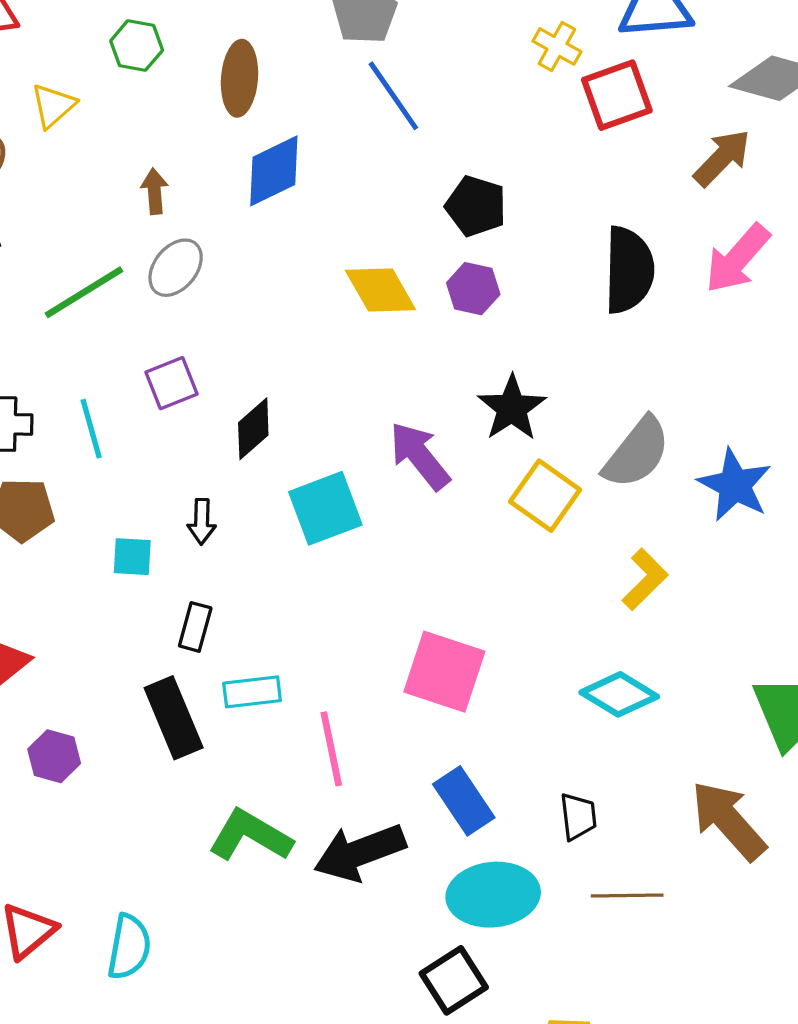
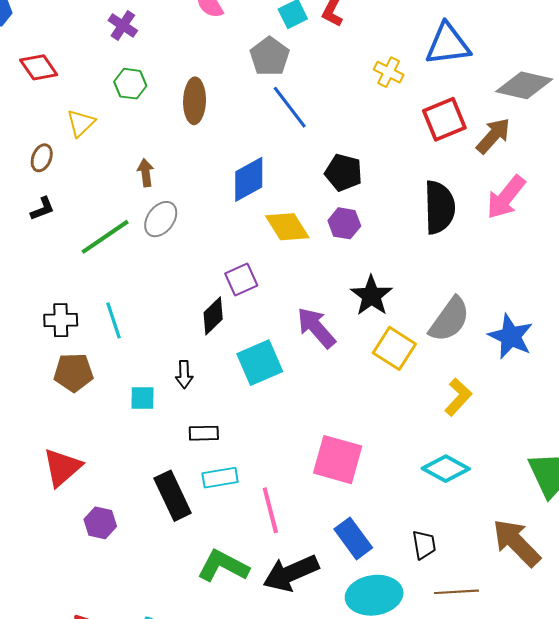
red square: (617, 95) -> (444, 119), moved
blue diamond: (274, 171) -> (249, 179), moved
purple square: (171, 383) -> (241, 280), moved
black rectangle: (195, 627) -> (204, 433), moved, turned 76

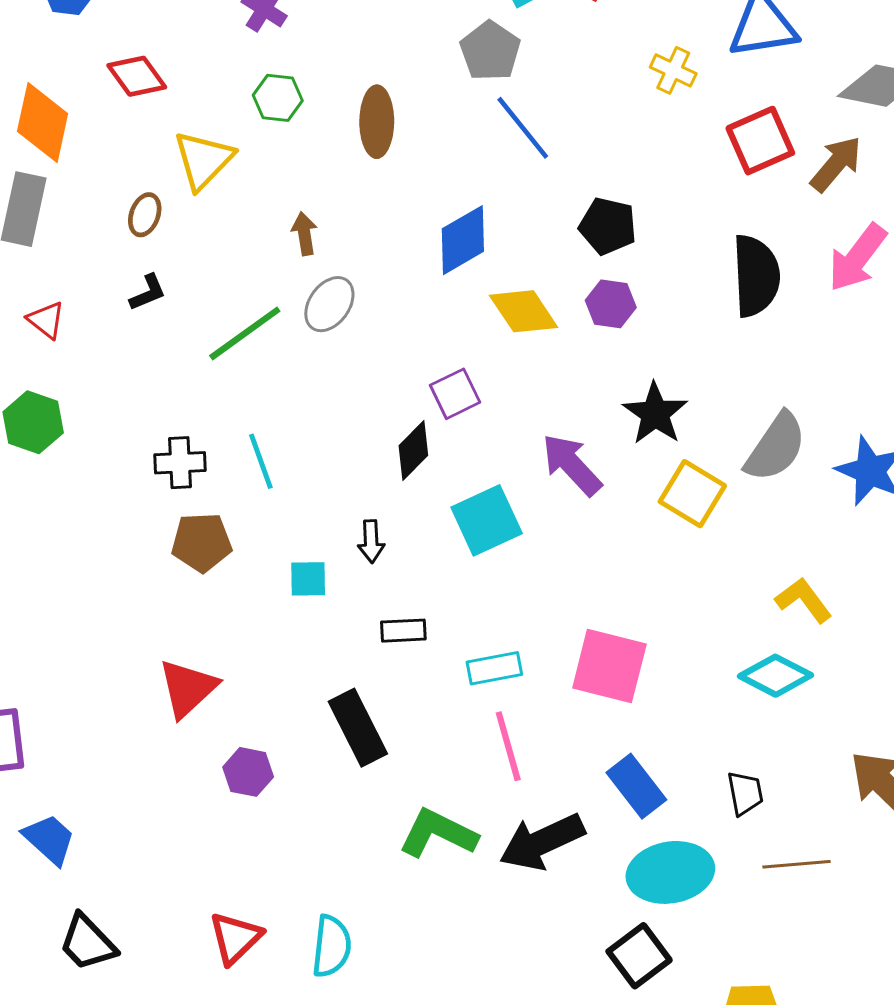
yellow triangle: (81, 123) -> (203, 160), size x1.4
yellow L-shape: (458, 397) -> (804, 600), moved, turned -78
cyan rectangle: (220, 478) -> (494, 668), moved

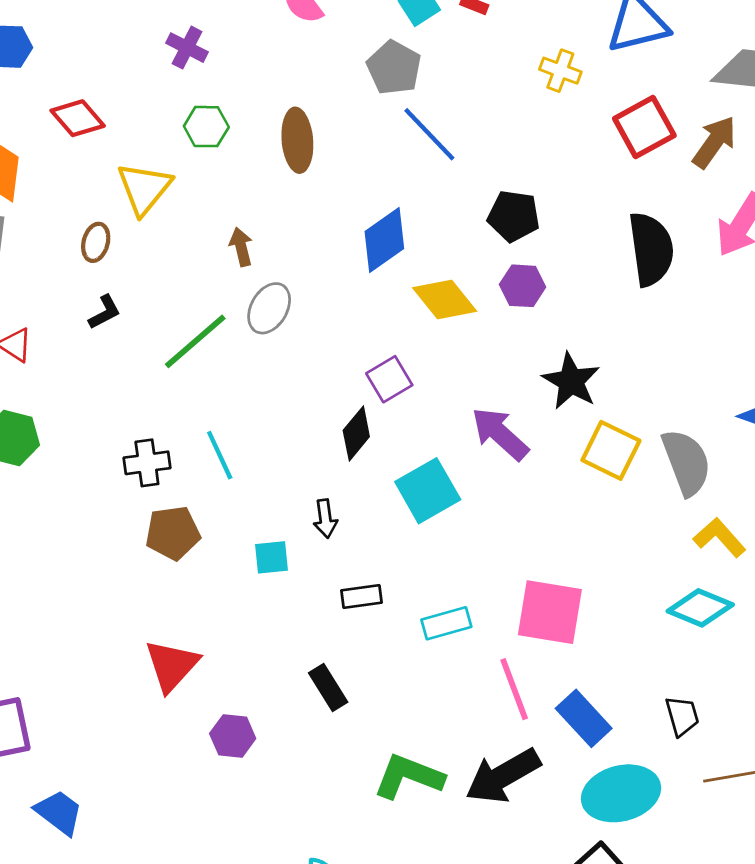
gray semicircle: (776, 447) -> (686, 462), moved, turned -50
black rectangle: (358, 728) -> (328, 687), size x0.7
pink line: (508, 746) -> (514, 689), moved

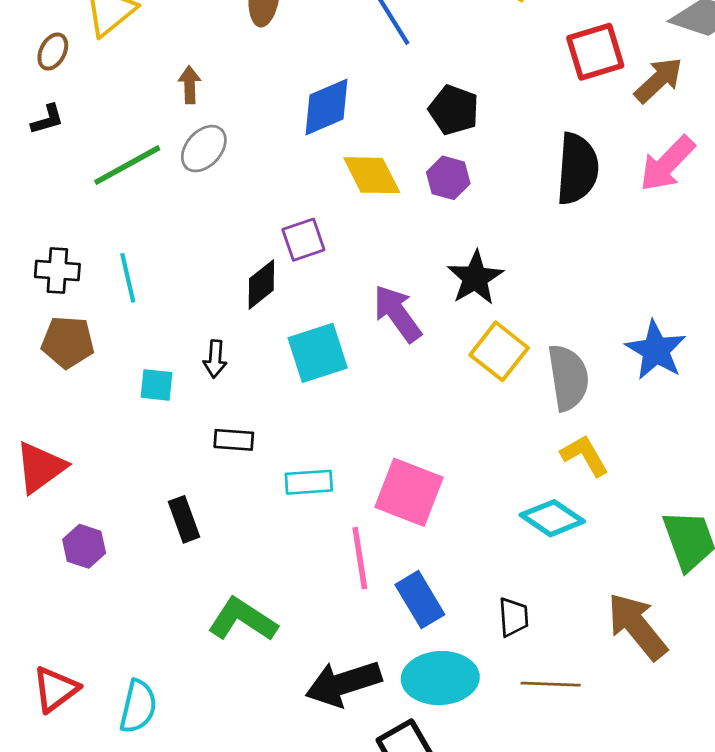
black arrow: (503, 776) -> (343, 683), moved

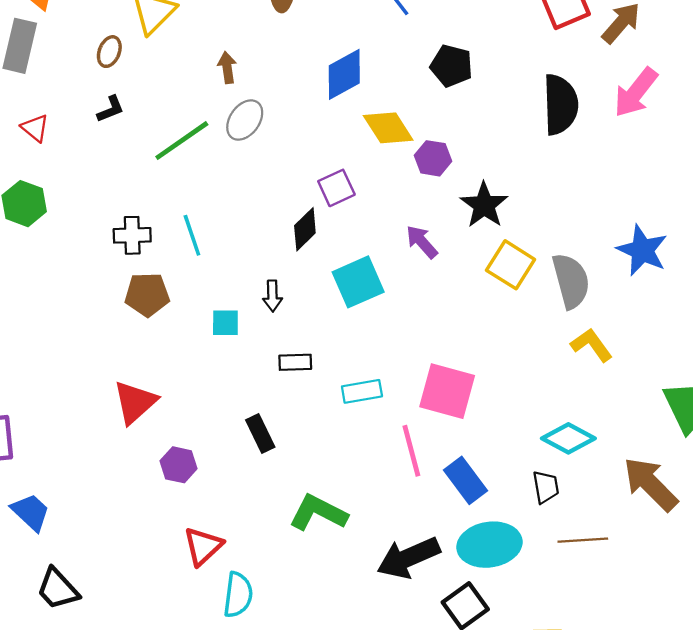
purple hexagon: (448, 178) -> (433, 158), moved
purple arrow: (397, 313) -> (422, 242), size x0.7
cyan diamond: (552, 518) -> (568, 438), moved
red triangle: (55, 689) -> (203, 546), moved

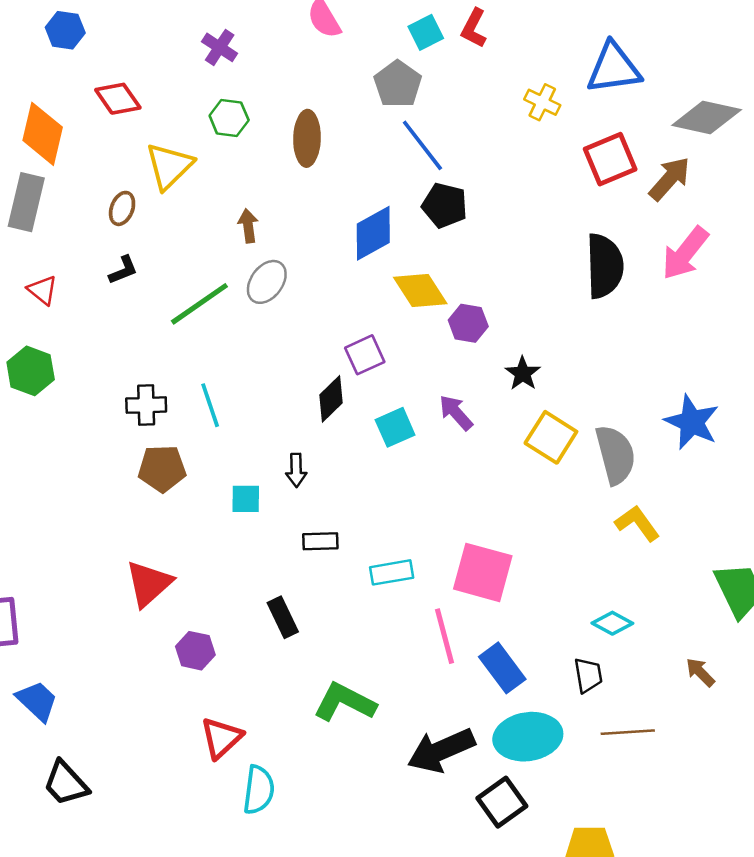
black pentagon: (452, 66) -> (445, 205), moved
black star: (484, 205) -> (523, 373), size x0.7
cyan square: (358, 282) -> (395, 427), moved, size x0.7
cyan diamond: (568, 438) -> (612, 623), size x0.7
brown arrow: (651, 484) -> (700, 672), size x0.5

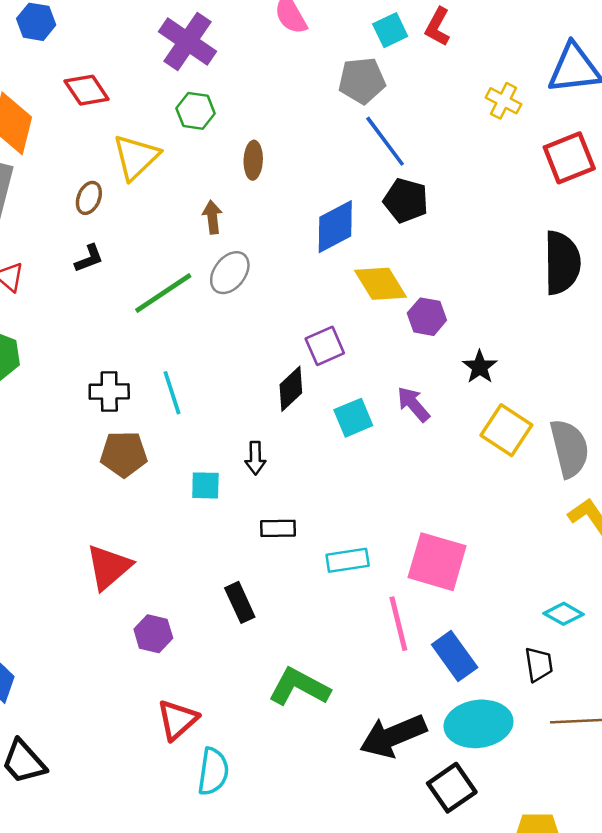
purple cross: (220, 47) -> (187, 41), size x1.6
gray pentagon: (398, 84) -> (362, 81), turned 30
brown ellipse: (307, 138) -> (253, 160), moved, size x0.7

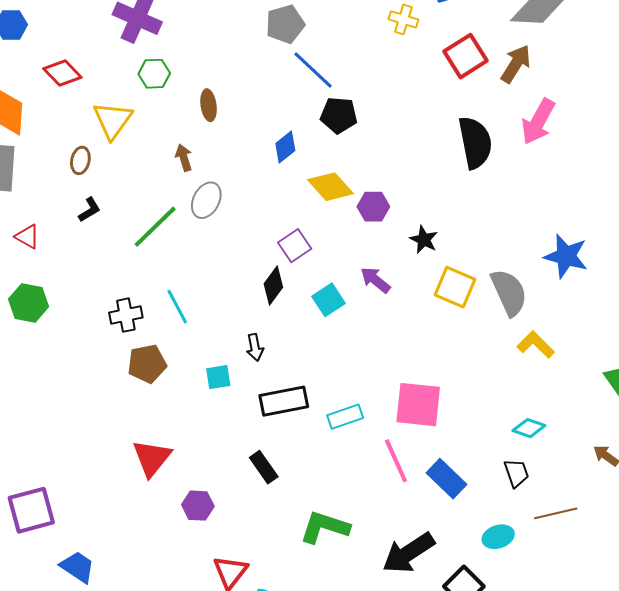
blue diamond: (335, 227) -> (285, 147), size x0.7
black rectangle: (278, 528) -> (284, 401), size x1.6
cyan ellipse: (478, 724) -> (498, 537), moved, size x0.6

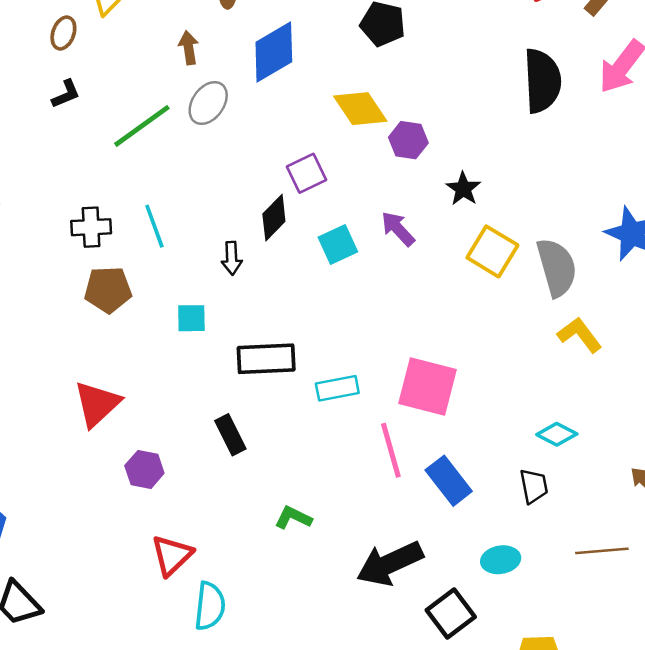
blue diamond: (285, 147) -> (274, 52), moved, size x1.6
black arrow: (255, 347) -> (232, 258), moved
brown line: (556, 513) -> (602, 551), moved
green L-shape: (325, 527) -> (293, 518), size x0.6

